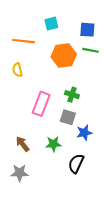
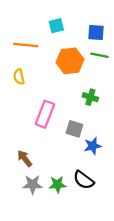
green cross: (72, 95) -> (90, 97), moved
green star: (53, 144) -> (57, 185), moved
black semicircle: (76, 164) -> (84, 180), turned -78
gray star: (19, 173) -> (32, 185), moved

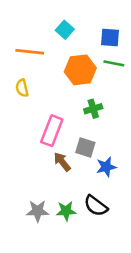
cyan square: (56, 26) -> (65, 30), turned -35
green cross: (90, 97) -> (93, 109), moved, turned -35
brown arrow: (25, 158) -> (62, 162), moved

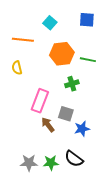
blue square: (110, 37) -> (87, 20), moved
green line: (114, 63) -> (88, 60), moved

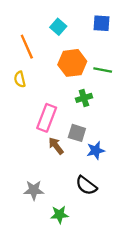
orange line: (23, 40) -> (27, 47), turned 60
green star: (51, 163) -> (59, 215), moved

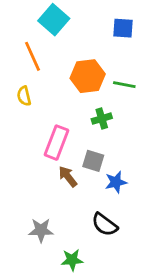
cyan square: (58, 27) -> (54, 20), moved, size x1.5

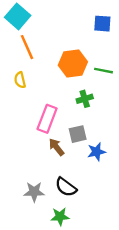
cyan square: (54, 20) -> (18, 16), moved
gray square: (93, 161) -> (78, 134), turned -30
black semicircle: (105, 225) -> (66, 187), moved

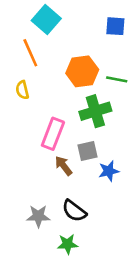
cyan square: (18, 16) -> (46, 20), moved
green cross: (85, 99) -> (95, 111), size x1.6

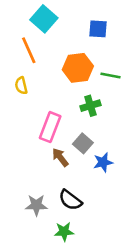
blue square: (115, 26) -> (98, 29), moved
green cross: (95, 111) -> (90, 106), size x0.7
gray square: (87, 151) -> (83, 143), turned -36

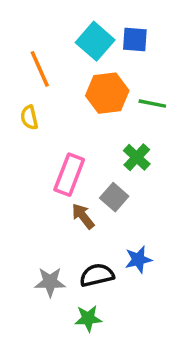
cyan square: (44, 19) -> (95, 41), moved
green cross: (90, 106) -> (137, 157), moved, turned -30
blue star: (103, 162) -> (138, 259), moved
black semicircle: (70, 200) -> (97, 275), turned 130

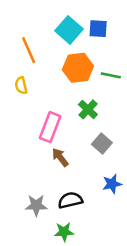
green cross: (137, 157) -> (88, 109), moved
gray square: (114, 197) -> (102, 143), moved
blue star: (138, 259) -> (112, 184), moved

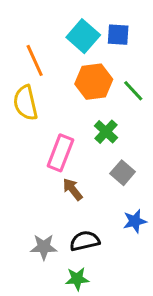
green line: (111, 75) -> (133, 91), turned 36
yellow semicircle: (21, 85) -> (26, 103), size x1.6

